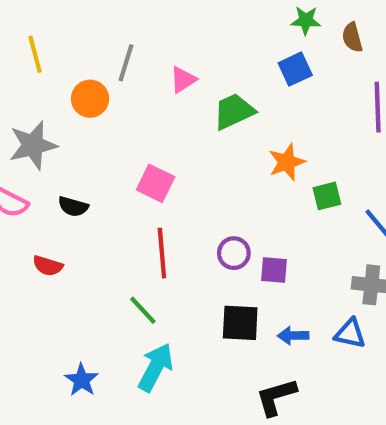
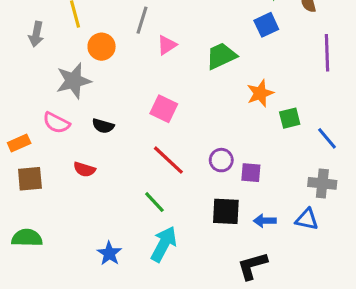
pink triangle: (183, 80) -> (167, 45), moved
orange circle: (90, 99) -> (102, 47), moved
red line: (162, 253) -> (168, 160), turned -42

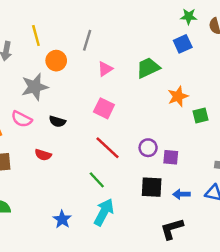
pink triangle: (167, 45) -> (105, 69), moved

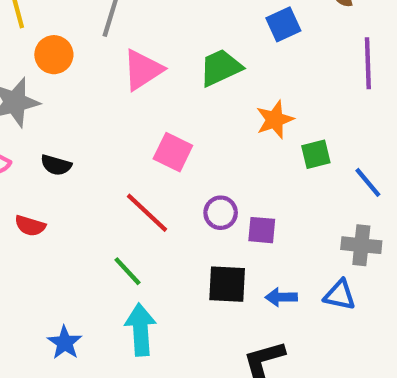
pink triangle: (105, 69) -> (143, 70), size x1.5
pink square: (104, 108) -> (173, 152), moved
cyan arrow: (104, 212) -> (140, 330), turned -32

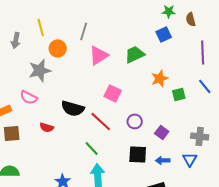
black semicircle: (56, 165) -> (73, 108), moved, size x1.6
blue line: (368, 182) -> (205, 86), moved
purple square: (262, 230) -> (162, 132), moved, turned 32
blue triangle: (340, 295) -> (190, 159), turned 49

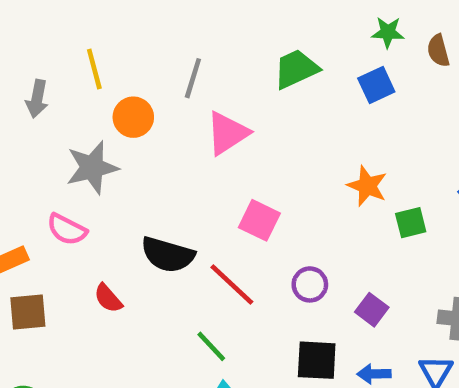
green trapezoid: (135, 54) -> (296, 69), moved
orange star: (160, 78) -> (367, 186), turned -30
red semicircle: (47, 127) -> (108, 298), turned 32

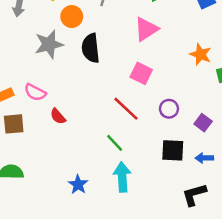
pink triangle: (227, 133) -> (146, 29), moved
pink semicircle: (67, 229) -> (35, 92), moved
black semicircle: (168, 255) -> (91, 48), moved, turned 68

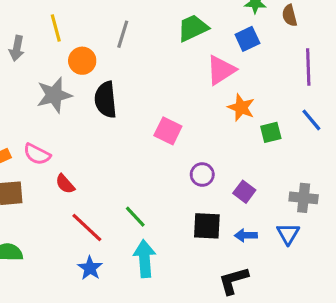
pink triangle: (146, 29) -> (221, 70), moved
red line: (126, 109) -> (87, 228), moved

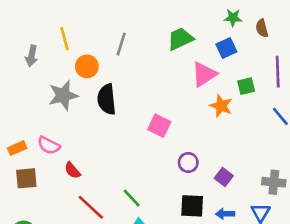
green square: (271, 132) -> (246, 86), moved

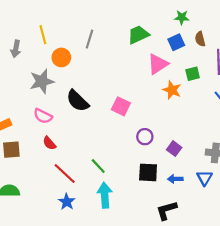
brown semicircle: (262, 28) -> (200, 39), moved
black semicircle: (107, 99) -> (78, 101), moved, turned -40
pink semicircle: (49, 145) -> (43, 116), moved

